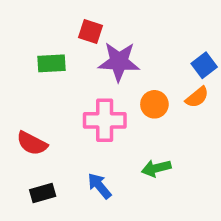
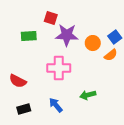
orange circle: (154, 104) -> (93, 43), moved

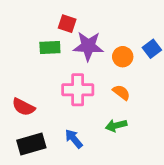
green rectangle: (29, 36) -> (50, 47), moved
orange semicircle: (111, 55) -> (121, 92), moved, turned -104
black rectangle: (24, 109) -> (31, 144), size x1.5

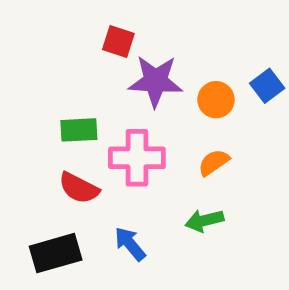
green rectangle: (50, 47) -> (79, 130), moved
orange semicircle: (121, 92) -> (214, 162), turned -72
red semicircle: (23, 107) -> (79, 188), moved

